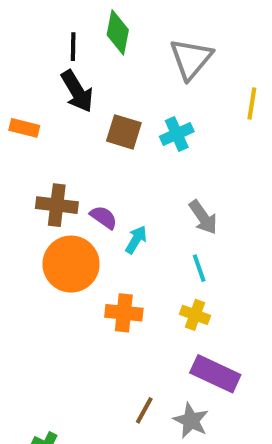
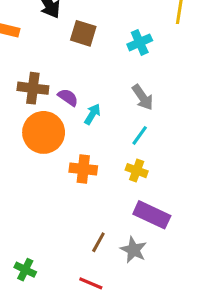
cyan cross: (177, 134) -> (140, 42), moved
cyan line: (199, 268) -> (140, 135), turned 55

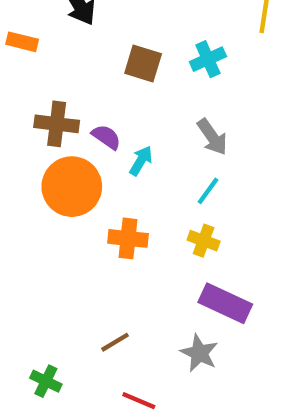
brown square: (83, 33) -> (143, 63), moved
brown line: (98, 242) -> (115, 342), moved, turned 30

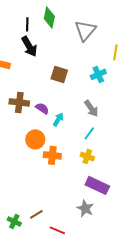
cyan cross: (208, 59) -> (98, 74), moved
orange circle: (72, 187) -> (35, 139), moved, size x0.7
brown line: (115, 342) -> (36, 214), moved

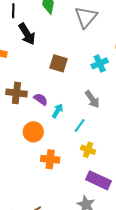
black line: (27, 24) -> (13, 11), moved
cyan line: (89, 133) -> (80, 126), moved
orange cross: (52, 155) -> (50, 159), moved

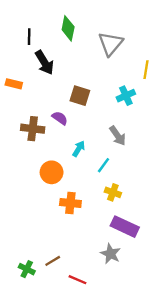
purple semicircle: (41, 99) -> (60, 118), moved

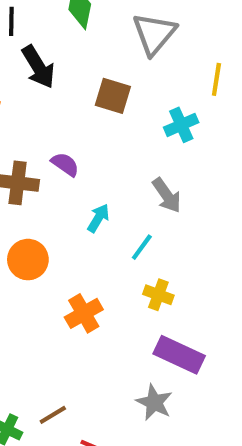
brown square: (80, 96) -> (113, 96), moved
orange circle: (52, 172) -> (28, 260), moved
orange cross: (70, 203) -> (84, 313), turned -36

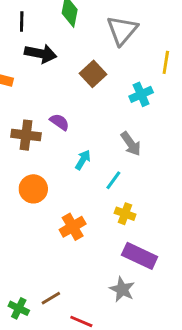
black arrow: (38, 67) -> (41, 54), turned -48
brown square: (113, 96) -> (93, 74), turned 30

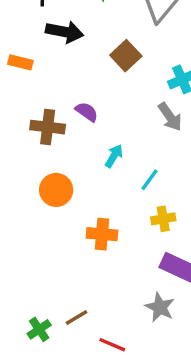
gray arrow: (131, 144) -> (170, 117), moved
yellow cross: (125, 214) -> (163, 219), turned -30
orange cross: (73, 227) -> (102, 234), turned 35
green cross: (19, 308) -> (39, 329), turned 30

